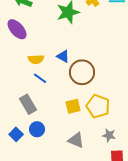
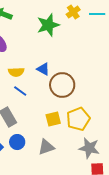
yellow pentagon: (98, 106) -> (78, 119), turned 30
gray star: (109, 135) -> (89, 148), size x1.5
gray triangle: (76, 140) -> (46, 147), moved, turned -42

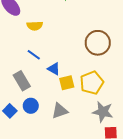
blue triangle: (43, 69) -> (54, 69), moved
yellow semicircle: (16, 72) -> (35, 26), moved
brown circle: (62, 85) -> (98, 43), moved

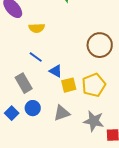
gray star: (103, 112) -> (94, 121), moved

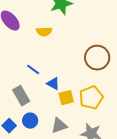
yellow semicircle: (37, 28) -> (44, 32), moved

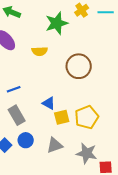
brown circle: (97, 58) -> (79, 66), moved
blue line: (33, 70) -> (14, 89), moved, turned -56

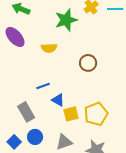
brown circle: (79, 66) -> (88, 63), size x0.7
blue line: (14, 89) -> (43, 86), moved

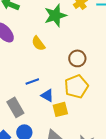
yellow semicircle: (49, 48) -> (38, 43), turned 56
yellow pentagon: (96, 114) -> (76, 86), moved

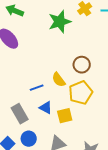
yellow semicircle: (38, 43) -> (59, 80), moved
blue triangle: (47, 95) -> (46, 108), moved

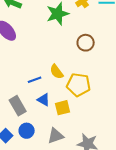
brown circle: (82, 65) -> (86, 43), moved
yellow pentagon: (81, 93) -> (79, 85), turned 30

